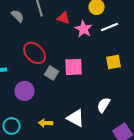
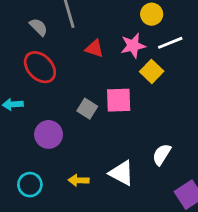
red triangle: (64, 18) -> (94, 49), moved
pink star: (84, 29) -> (133, 46), turned 30
red ellipse: (35, 53) -> (40, 67), moved
yellow square: (114, 62) -> (152, 71), moved, turned -35

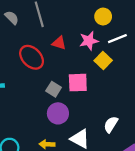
gray semicircle: (38, 27) -> (12, 18), moved
red ellipse: (40, 67) -> (32, 57), moved
purple circle: (49, 134) -> (58, 113), moved

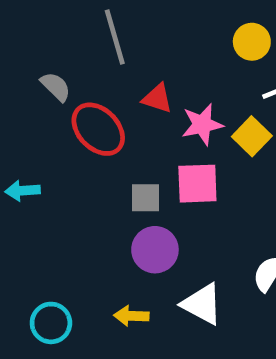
gray semicircle: (12, 18) -> (56, 87), moved
pink star: (89, 41) -> (202, 124), moved
gray square: (54, 89) -> (145, 198), turned -32

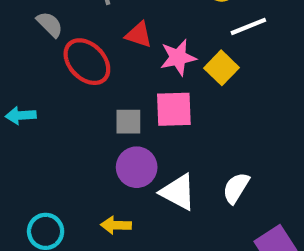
white triangle: (202, 304) -> (178, 192), moved

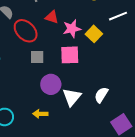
white line: (248, 26) -> (118, 16), moved
gray square: (128, 122) -> (37, 57), moved
white triangle: (178, 192) -> (72, 97), turned 42

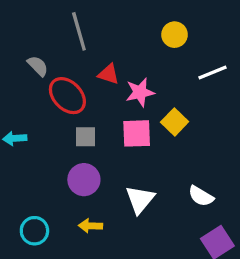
yellow square: (94, 34) -> (175, 122), moved
purple circle: (51, 84) -> (84, 180), moved
white semicircle: (101, 95) -> (201, 196), moved, turned -91

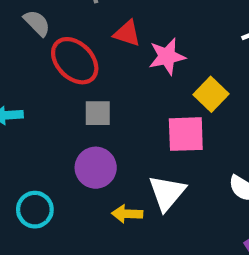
pink square: (137, 133) -> (186, 134), moved
yellow arrow: (90, 226) -> (127, 214), moved
cyan circle: (34, 231) -> (35, 210), moved

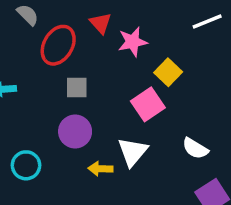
red triangle: (127, 33) -> (100, 23), turned 30
red ellipse: (75, 61) -> (58, 45), turned 75
pink square: (186, 134) -> (148, 104), turned -32

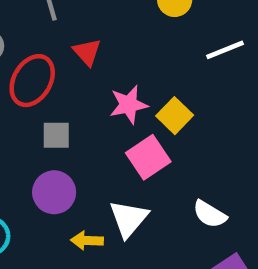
pink star: (133, 42) -> (129, 105), moved

